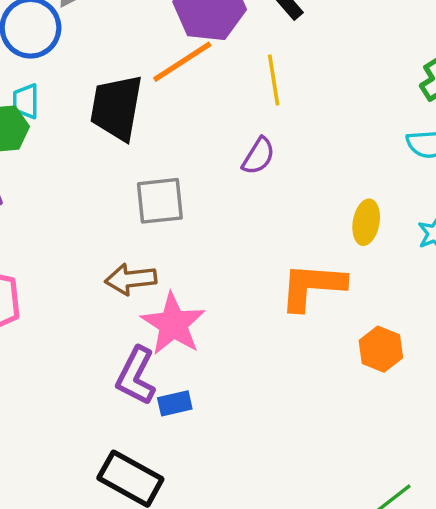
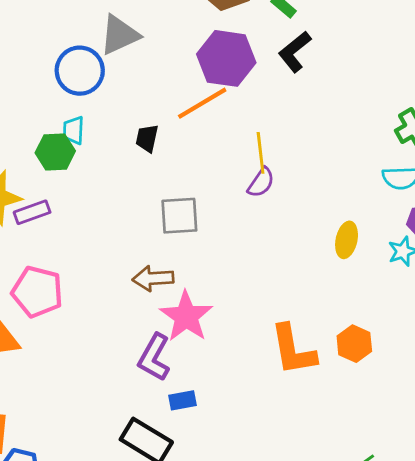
yellow line: (274, 80) -> (261, 153), moved
black trapezoid: (116, 108) -> (147, 138), size x0.5
orange L-shape: (312, 286) -> (293, 350), moved, turned -106
blue rectangle: (175, 403) -> (182, 400), moved

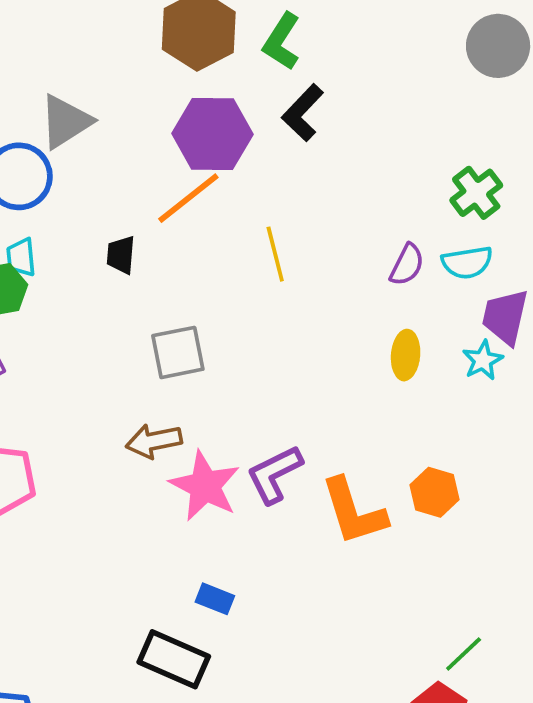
purple semicircle: (261, 182) -> (407, 265), moved
purple L-shape: (154, 357) -> (274, 474), moved, turned 42
blue rectangle: (182, 400) -> (215, 599), turned 40

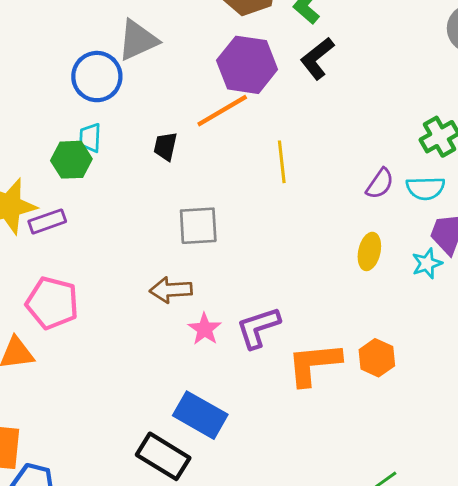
pink star: (205, 486) -> (205, 329), size x0.6
orange L-shape: (354, 512) -> (314, 364), turned 94
blue rectangle: (215, 599) -> (200, 415), size x1.8

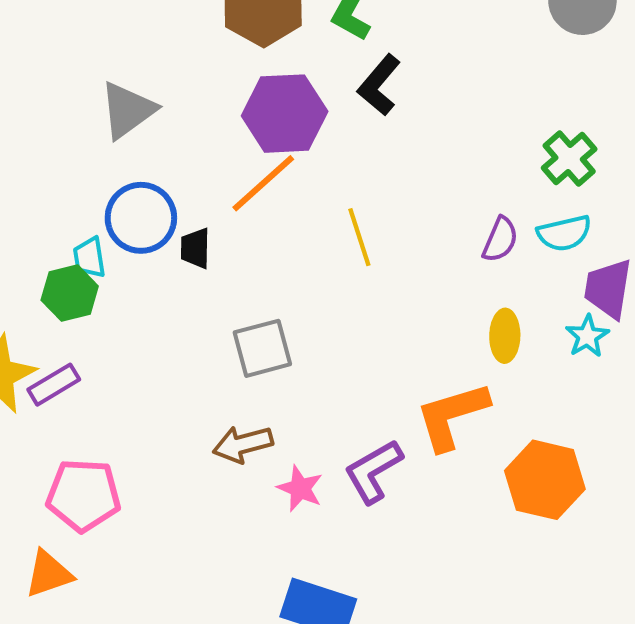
blue circle: (97, 77) -> (141, 218), moved
orange hexagon: (377, 358) -> (545, 480), size x1.5
orange L-shape: (314, 364) -> (452, 416), moved

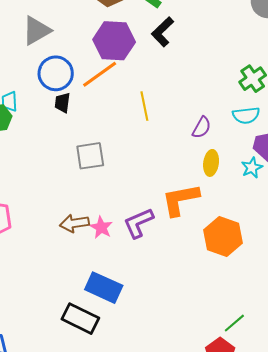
blue circle: (141, 218) -> (56, 73), moved
purple semicircle: (500, 240) -> (202, 128), moved
brown arrow: (243, 444) -> (74, 223), moved

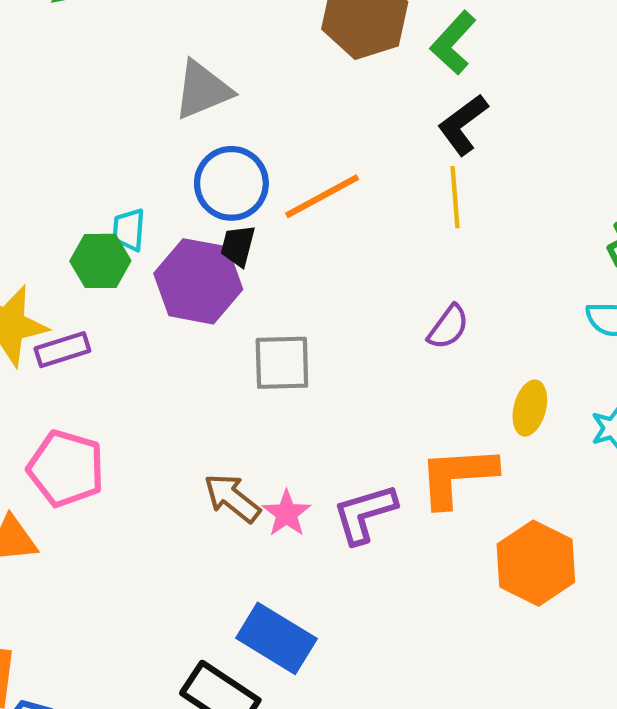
purple hexagon: (114, 41) -> (198, 281), moved
yellow line: (144, 106) -> (455, 197), moved
purple semicircle: (202, 128) -> (448, 327), moved
brown arrow: (74, 223) -> (232, 498), turned 40

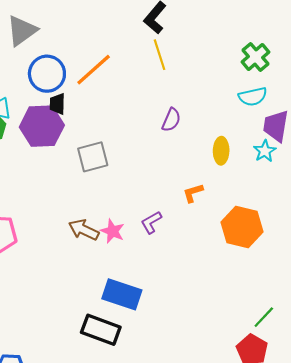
orange L-shape: (457, 476) -> (193, 193), size x0.5
purple L-shape: (365, 514) -> (151, 222), size x0.7

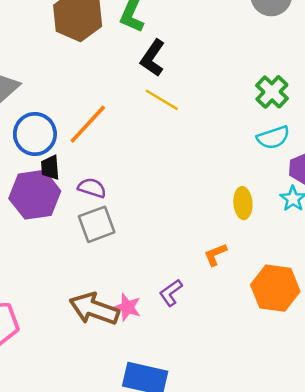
yellow line: (160, 55) -> (162, 100), turned -36
purple semicircle: (171, 120) -> (92, 188), moved, turned -90
brown arrow: (84, 230) -> (94, 309), size x1.4

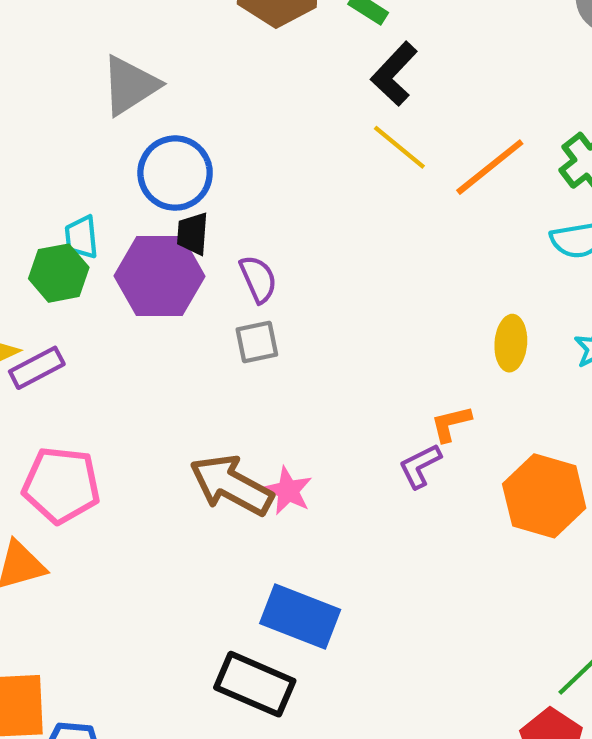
orange line: (88, 124) -> (490, 167), moved
purple semicircle: (92, 188) -> (258, 279), turned 40
gray square: (97, 224) -> (257, 342), size x0.7
purple L-shape: (171, 293) -> (420, 466), moved

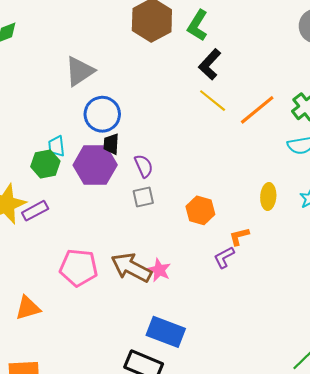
pink pentagon: (61, 485) -> (79, 268), moved
orange hexagon: (544, 496) -> (200, 210), moved, size x0.7

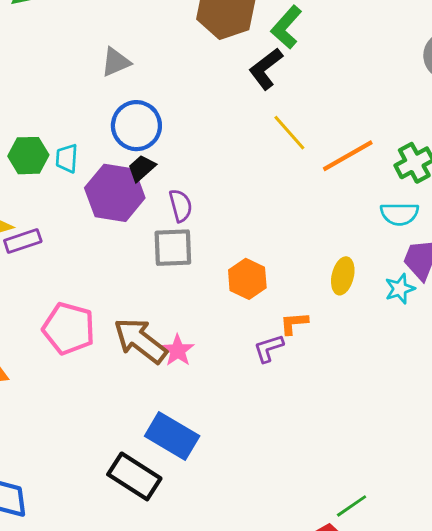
black L-shape: (210, 64) -> (266, 69), moved
gray triangle: (80, 71) -> (116, 62), size x0.7
black trapezoid: (111, 144) -> (142, 168), turned 35
green hexagon: (45, 164) -> (28, 156), moved
gray square: (143, 197) -> (173, 248), size x1.4

